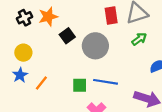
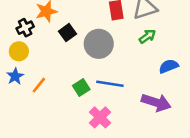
black cross: (25, 18) -> (25, 28), moved
green square: (80, 85) -> (81, 88), turned -32

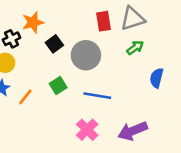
blue semicircle: (169, 66) -> (157, 78), turned -54
green square: (81, 88) -> (58, 86), moved
purple arrow: (156, 102) -> (133, 131), moved, turned 140

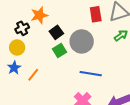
green square: (58, 86) -> (59, 51), moved

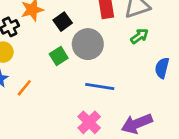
black square: (56, 32) -> (63, 22), moved

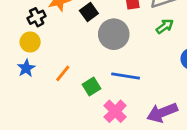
green square: (59, 56) -> (92, 86), moved
orange line: (24, 88) -> (63, 73), moved

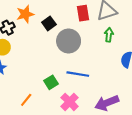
green arrow: (165, 26) -> (109, 35), turned -48
orange line: (63, 73) -> (26, 100), moved

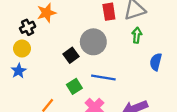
black square: (49, 23) -> (71, 55), moved

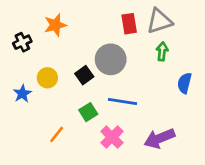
black cross: (28, 27) -> (22, 42), moved
yellow circle: (22, 49) -> (47, 78), moved

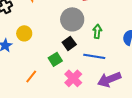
green arrow: (162, 51) -> (97, 31), moved
black square: (84, 75) -> (69, 43), moved
blue line: (123, 101) -> (94, 56), moved

